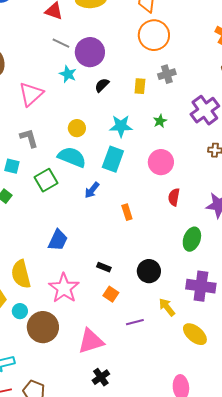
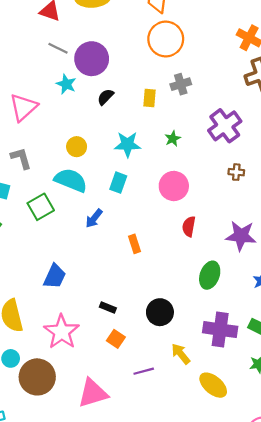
cyan rectangle: (113, 159) -> (118, 183), size x0.7

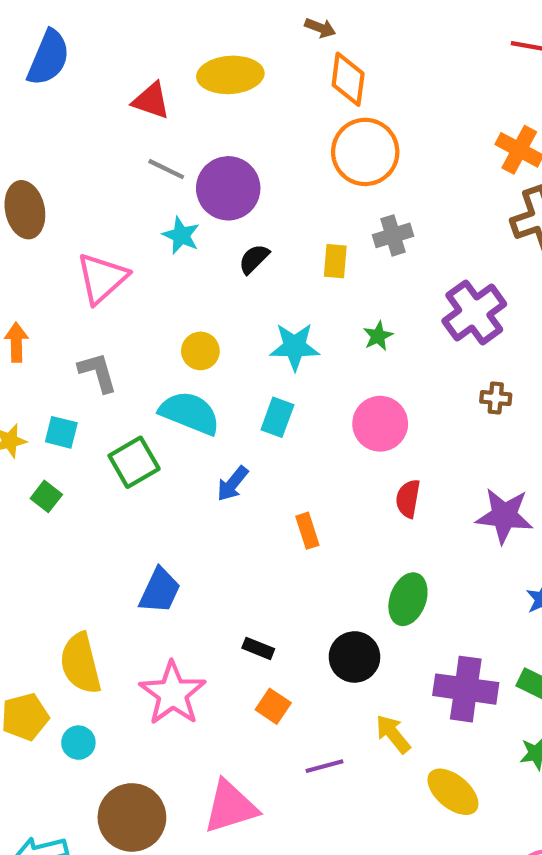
green ellipse: (210, 275) -> (408, 599), moved
brown circle: (37, 377) -> (132, 817), moved

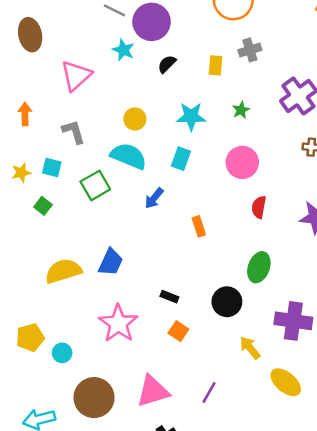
yellow semicircle: (81, 663) -> (63, 271), moved, turned 87
purple line: (325, 766) -> (209, 392), moved, turned -45

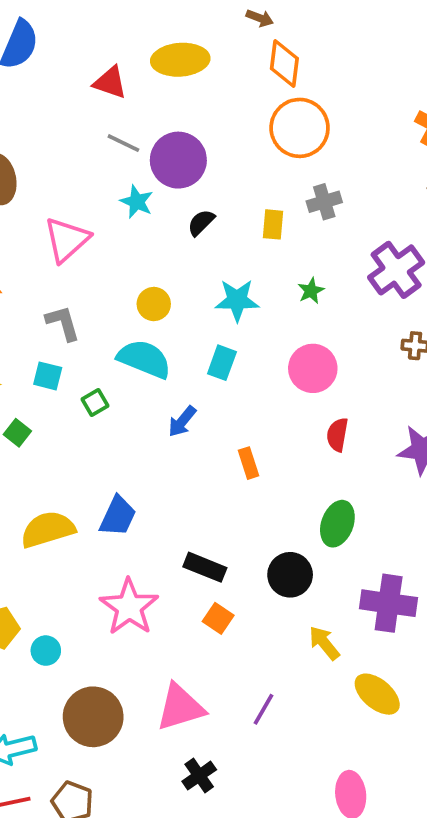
cyan square: (52, 168) -> (48, 376), moved
green square: (95, 185) -> (95, 402), size x0.6
black rectangle: (169, 297) -> (205, 567), size x1.5

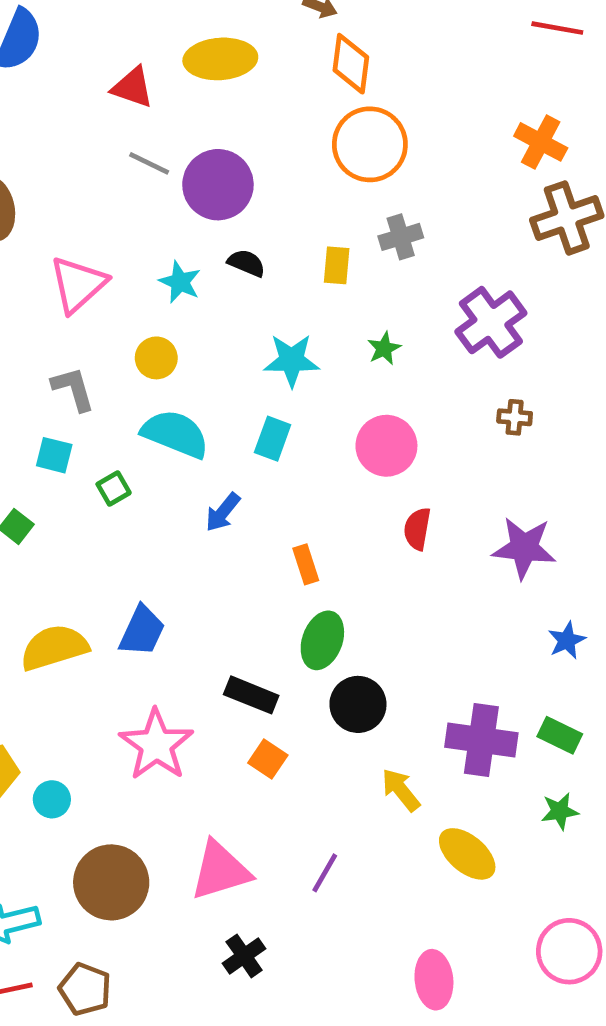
cyan star: (137, 202) -> (180, 282), moved
black semicircle: (201, 223) -> (246, 263), turned 68
yellow circle: (154, 304) -> (156, 358), moved
green ellipse: (337, 524) -> (322, 640), moved

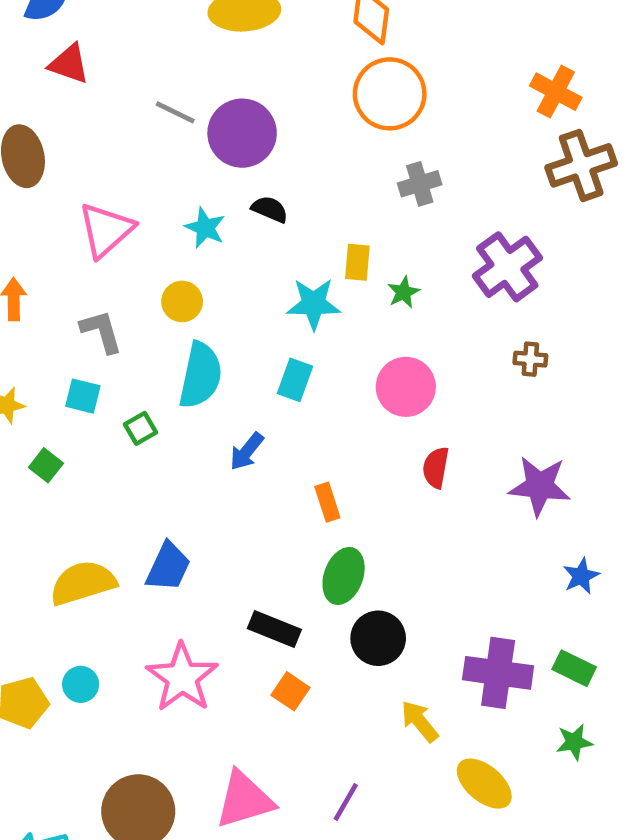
red triangle: (133, 87) -> (69, 64), moved
yellow rectangle: (337, 265) -> (357, 262), moved
cyan semicircle: (175, 434) -> (201, 375), turned 80
cyan circle: (52, 799) -> (81, 684), moved

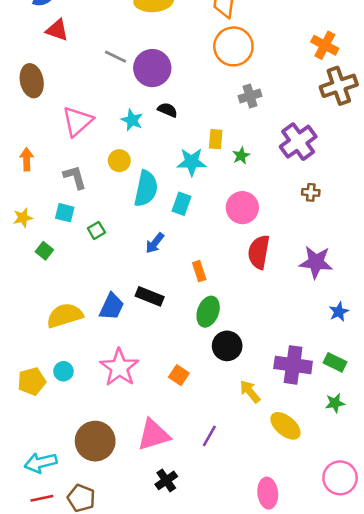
cyan semicircle: (201, 375) -> (146, 189), moved
red semicircle: (436, 468) -> (259, 252), size x1.5
black rectangle: (274, 629) -> (150, 296), moved

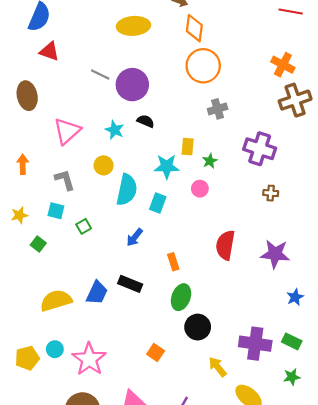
purple cross: (298, 142) -> (260, 149), turned -36
pink circle: (242, 208) -> (200, 189), moved, size x0.6
pink star: (119, 367) -> (89, 359), moved

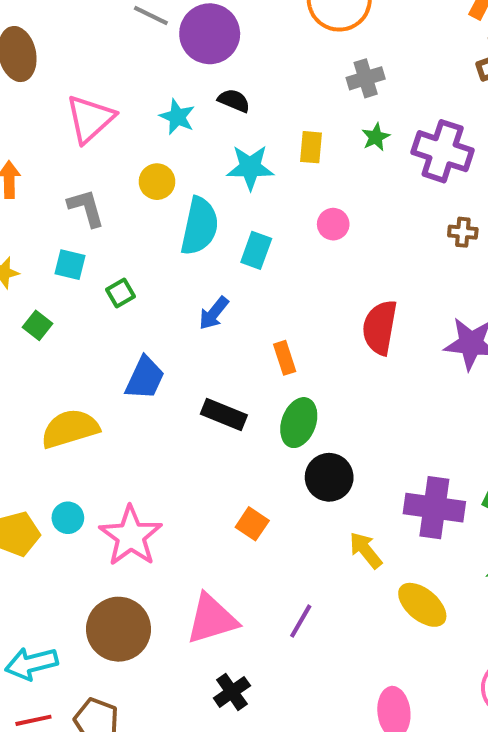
green star: (210, 161) -> (376, 137), moved
cyan star: (167, 166) -> (250, 167), moved
black rectangle: (130, 284) -> (224, 414), moved
blue trapezoid: (97, 293) -> (145, 378), moved

